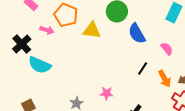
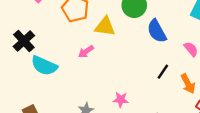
pink arrow: (47, 30) -> (86, 52), moved, turned 128

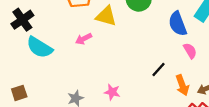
blue semicircle: (157, 31) -> (178, 24), moved

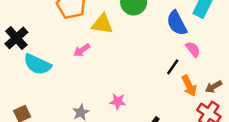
black line: (159, 70) -> (173, 67), moved

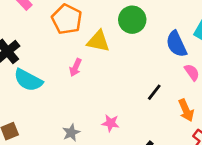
pink arrow: (82, 50) -> (76, 67), turned -35
black line: (173, 67) -> (154, 92), moved

